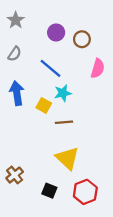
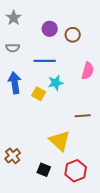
gray semicircle: (15, 54) -> (13, 48), turned 56
blue line: (50, 68) -> (45, 61), turned -40
pink semicircle: (98, 68) -> (88, 71), moved
brown line: (64, 122) -> (83, 116), moved

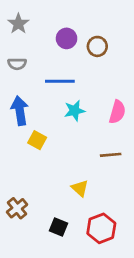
pink semicircle: (88, 71) -> (117, 112), moved
yellow square: (39, 94) -> (37, 140), moved
yellow triangle: (60, 141) -> (80, 188), size x0.6

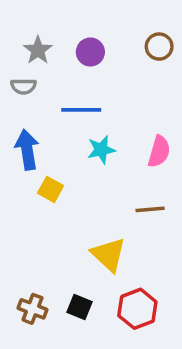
gray star: (18, 24) -> (38, 50), moved
brown circle: (97, 46) -> (159, 47), moved
yellow triangle: (80, 188) -> (108, 255), size x1.5
brown cross: (17, 208) -> (32, 309), moved, turned -30

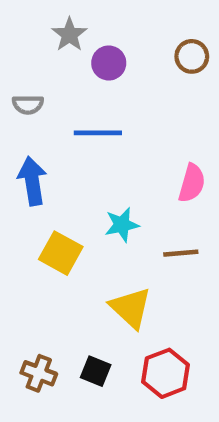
gray star: (38, 50) -> (69, 35), moved
cyan star: (101, 150) -> (122, 225), moved
yellow square: (51, 189) -> (61, 253), moved, size x1.4

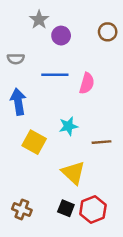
pink semicircle: (192, 183) -> (87, 83), moved
black square: (96, 371) -> (66, 208), moved

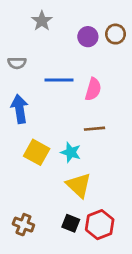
purple circle: (61, 36) -> (88, 37), moved
cyan star: (68, 126) -> (71, 152), moved, turned 30
brown line: (101, 142) -> (94, 129), moved

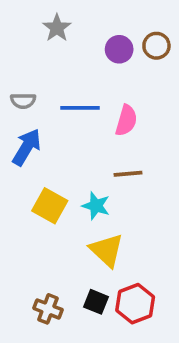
gray semicircle: (17, 63) -> (23, 101), moved
blue arrow: (20, 109) -> (27, 147), turned 40
brown cross: (23, 225) -> (48, 309), moved

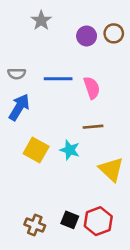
pink semicircle: (126, 120) -> (92, 88), turned -35
yellow triangle: (107, 250) -> (111, 169), moved

